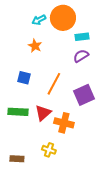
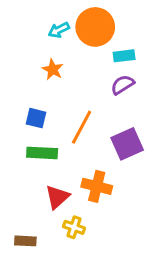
green rectangle: (18, 112) -> (42, 153), moved
red triangle: (43, 113) -> (57, 197), moved

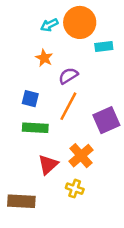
purple semicircle: (123, 85) -> (68, 76), moved
orange cross: (97, 186) -> (81, 156), turned 35
yellow cross: (74, 227) -> (75, 189), moved
brown rectangle: (25, 241) -> (21, 201), size x1.5

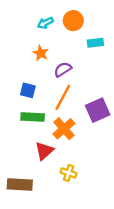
orange circle: (80, 22) -> (73, 21), size x0.7
orange cross: (81, 156) -> (64, 129), moved

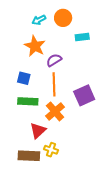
orange star: (41, 53) -> (35, 46), size x1.5
orange line: (63, 97) -> (54, 84), turned -30
yellow cross: (69, 173) -> (51, 150), moved
brown rectangle: (20, 185) -> (29, 156), moved

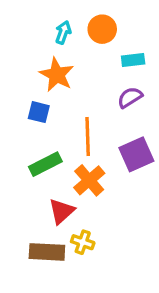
cyan arrow: (39, 20) -> (63, 32), turned 136
purple semicircle: (54, 60) -> (130, 97), moved
blue square: (24, 78) -> (39, 112), moved
green rectangle: (28, 101) -> (45, 164), turned -30

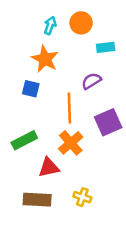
purple semicircle: (130, 97) -> (91, 81), moved
green rectangle: (45, 164) -> (24, 140), moved
red triangle: (62, 211) -> (49, 167), turned 30
yellow cross: (83, 242) -> (82, 197), moved

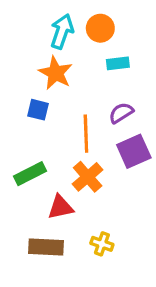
cyan arrow: (50, 25) -> (62, 31), size x1.5
cyan rectangle: (106, 47) -> (118, 63), moved
purple semicircle: (91, 81) -> (121, 113), moved

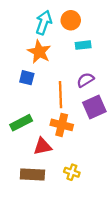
orange cross: (88, 177) -> (62, 125), turned -35

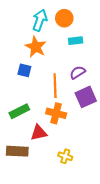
brown rectangle: (32, 174) -> (17, 151), moved

